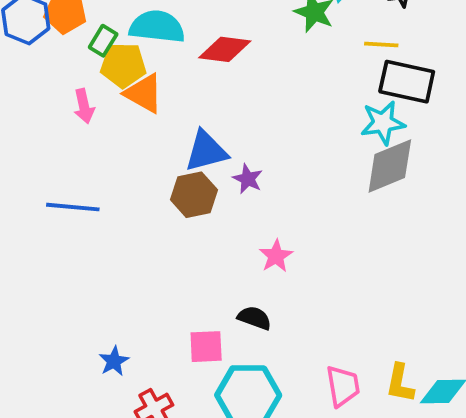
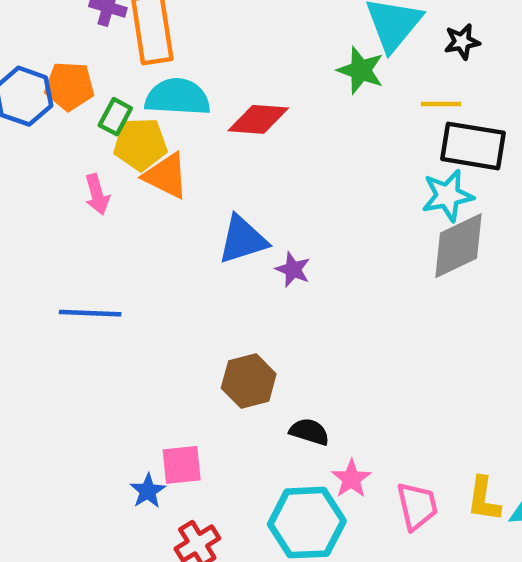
brown hexagon: (194, 195) -> (249, 381), moved
pink star: (276, 256) -> (351, 479), moved
pink square: (206, 347) -> (182, 465), moved

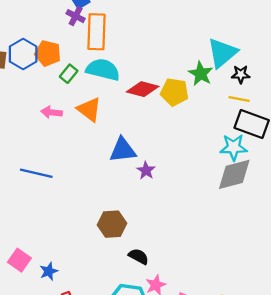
black star: (462, 42) -> (241, 74), moved
yellow pentagon: (140, 144) -> (174, 92), moved
pink arrow: (97, 194) -> (51, 112), turned 102
pink square: (182, 465) -> (19, 260), moved, turned 30

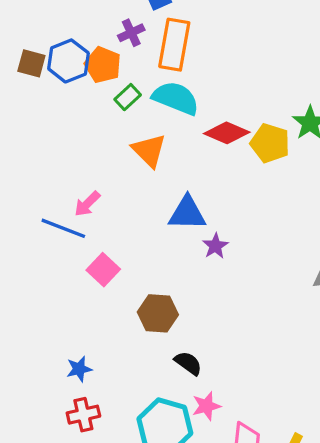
purple cross: (76, 16) -> (131, 33), moved, turned 30
pink arrow: (51, 112) -> (87, 204), moved, turned -60
pink square: (19, 260) -> (103, 270), moved
blue star: (49, 271) -> (79, 369), moved

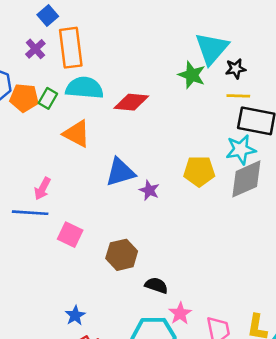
orange pentagon: (103, 65) -> (24, 98), moved
yellow pentagon: (270, 143) -> (199, 171), moved

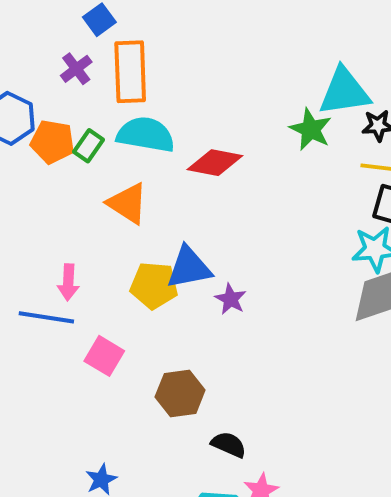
cyan triangle: (212, 48) -> (344, 92), turned 36
yellow pentagon: (199, 171) -> (154, 285), moved
pink arrow: (42, 189) -> (68, 282), turned -30

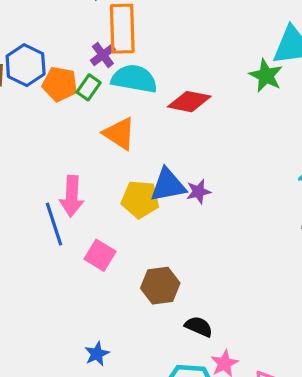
purple cross: (76, 69) -> (103, 55), moved
pink arrow: (68, 282) -> (72, 196), size x1.4
purple star: (231, 299) -> (199, 192), moved, turned 30
blue line: (46, 317) -> (54, 224), turned 63

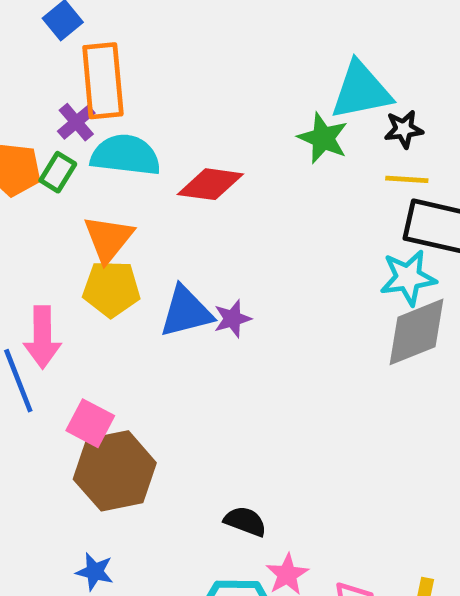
orange triangle: (119, 134) -> (108, 239), turned 39
yellow pentagon: (140, 199) -> (111, 289), moved
brown hexagon: (160, 286) -> (115, 471), moved, size x1.4
blue star: (97, 354) -> (95, 572), turned -30

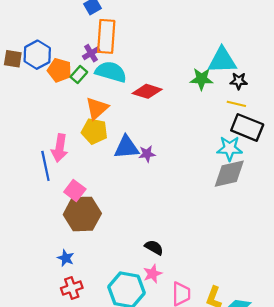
green star: (323, 138) -> (202, 79), turned -30
black semicircle: (245, 521) -> (154, 247), moved

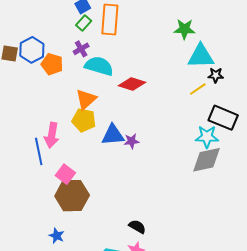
orange rectangle: (106, 36) -> (110, 20), moved
green rectangle: (79, 74) -> (84, 23), moved
green star: (202, 79) -> (184, 29), moved
yellow line: (236, 104) -> (198, 89), moved, turned -48

